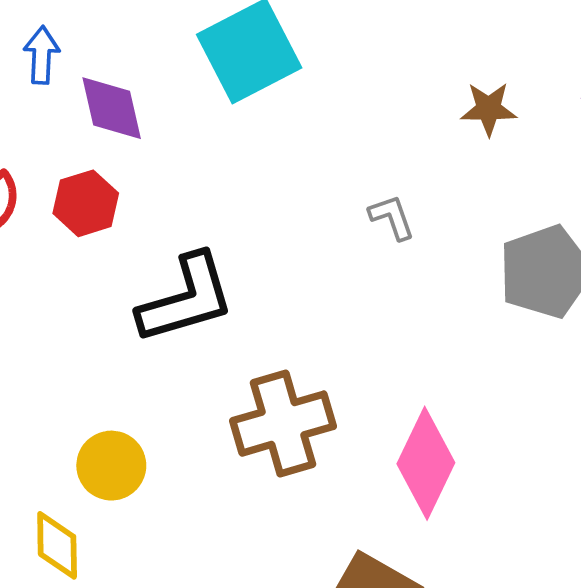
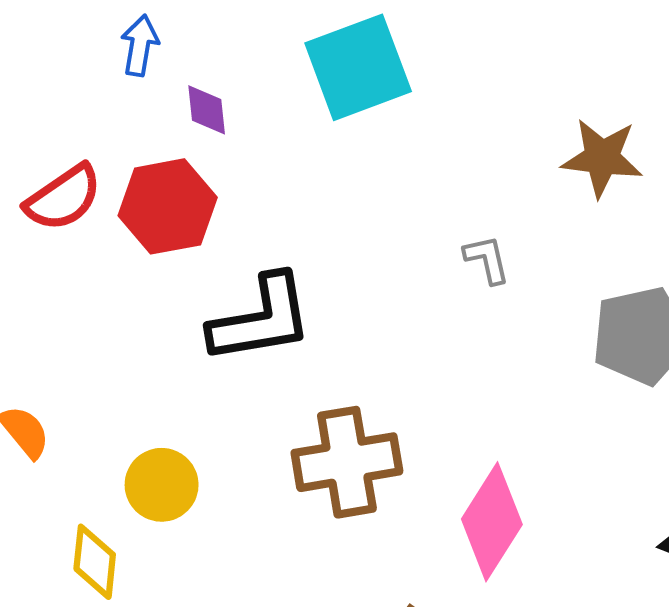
purple diamond: (112, 108) -> (207, 110), size x0.7
brown star: (489, 109) -> (602, 158), size x1.4
red hexagon: (86, 203) -> (168, 206), size x1.4

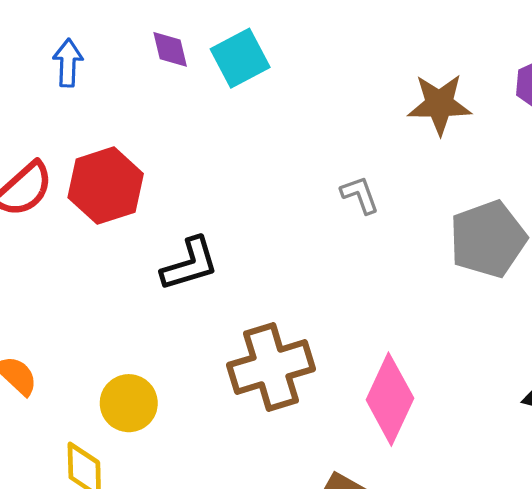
cyan square: (358, 67) -> (240, 58), size x0.7
purple diamond: (207, 110) -> (170, 49), moved
black L-shape: (261, 319) -> (190, 264), size x0.7

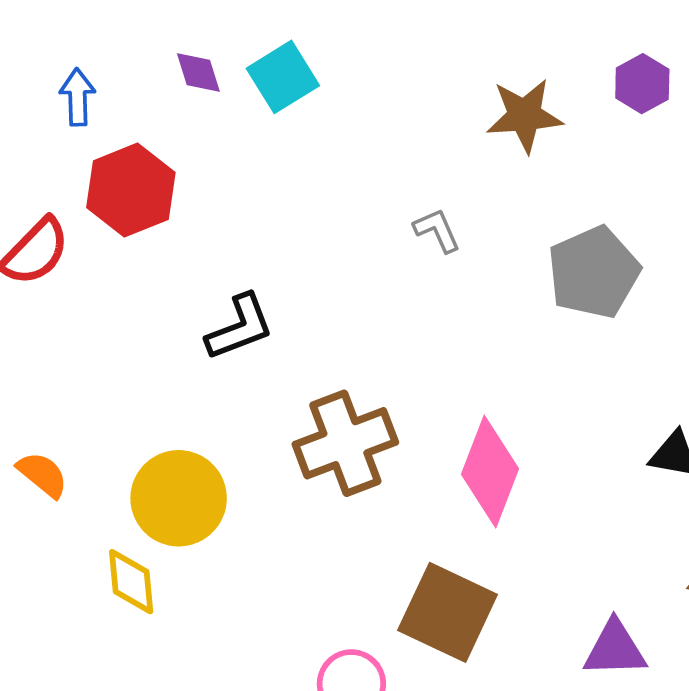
red hexagon: (106, 186) -> (131, 190), moved
yellow circle: (129, 403) -> (179, 498), size x1.4

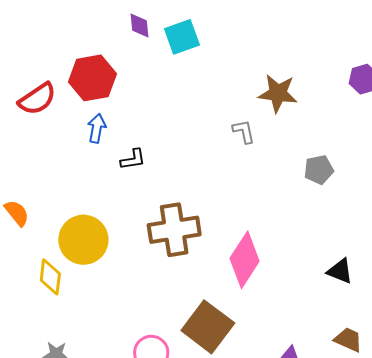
blue arrow: (78, 97) -> (97, 128), moved
brown star: (524, 116) -> (278, 93), moved
gray pentagon: (594, 272) -> (319, 170), size x0.6
black L-shape: (240, 327) -> (133, 159), size x0.7

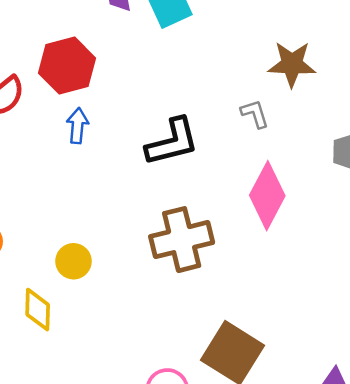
black L-shape: (133, 159) -> (172, 142), moved, size x1.8
yellow circle: (83, 240) -> (73, 261), size x0.6
pink diamond: (245, 260) -> (267, 196), moved

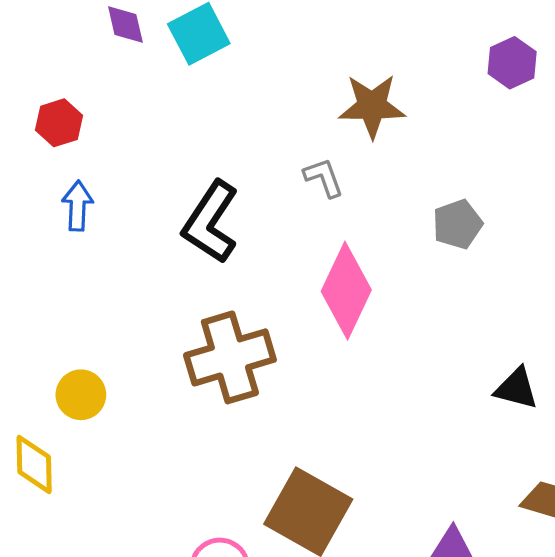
red hexagon: (67, 66) -> (59, 123), size x0.6
black L-shape: (172, 142) -> (211, 222), turned 140

